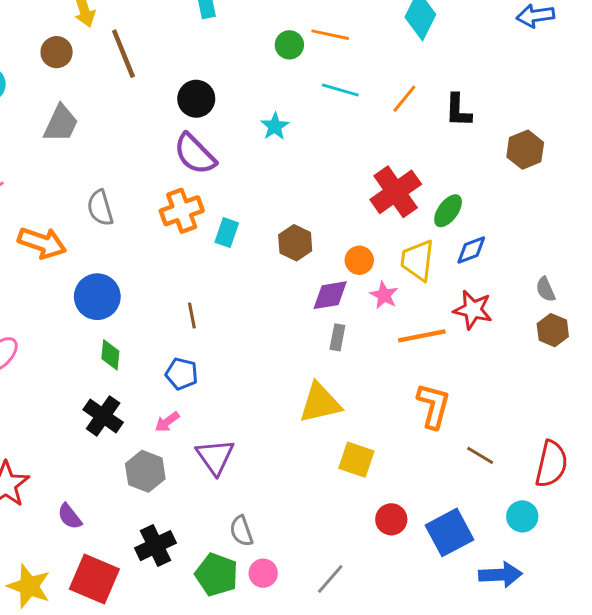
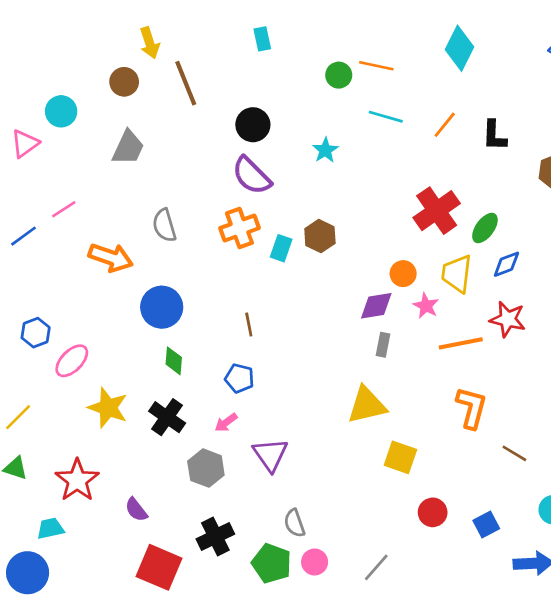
brown hexagon: (295, 243) -> (320, 236), moved
blue square: (449, 532) -> (486, 524), size x0.6
yellow star: (29, 586) -> (108, 408), moved

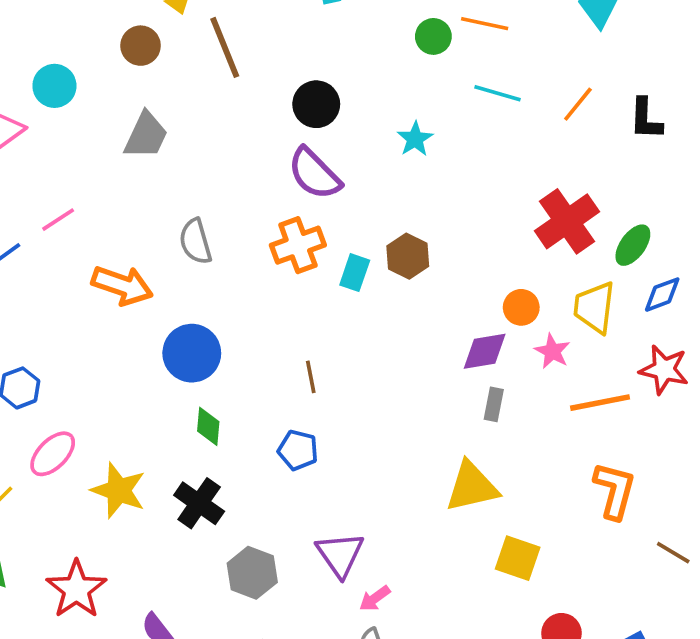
pink ellipse: (72, 361) -> (53, 454), moved
pink arrow: (226, 423) -> (375, 598), moved

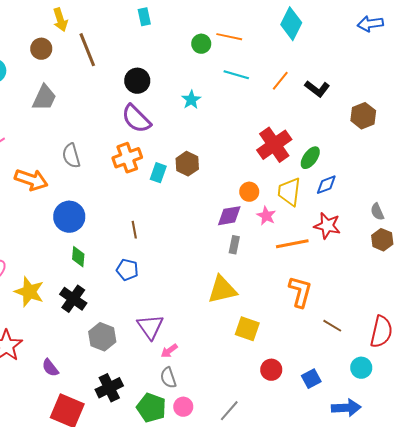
black L-shape: (646, 119) -> (317, 89), turned -55

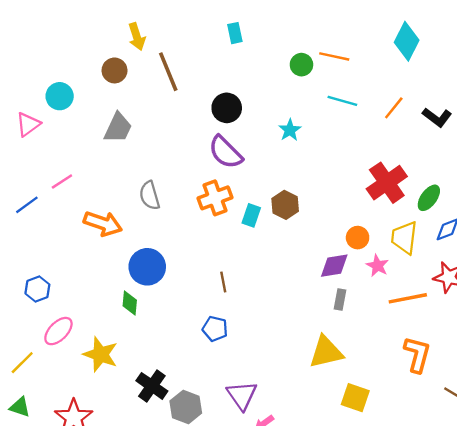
green diamond: (78, 257) -> (130, 303), moved
black cross: (73, 299) -> (152, 386), moved

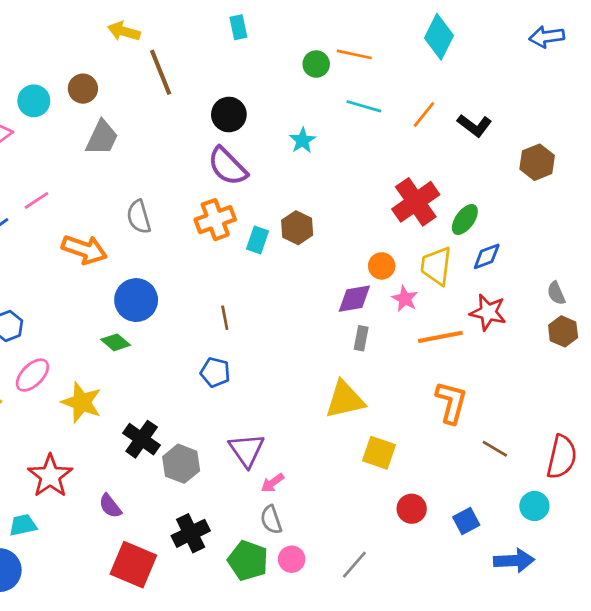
yellow arrow: (137, 37) -> (124, 31), turned 124
brown circle: (115, 70) -> (83, 89), moved
green diamond: (130, 303) -> (116, 342), turned -55

